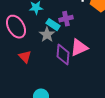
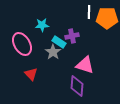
pink triangle: (79, 48) -> (85, 65), turned 42
purple diamond: (63, 55) -> (77, 86), moved

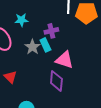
cyan rectangle: (59, 42) -> (45, 45), moved, turned 32
red triangle: (31, 74) -> (10, 77), moved

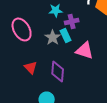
cyan star: (21, 20) -> (56, 10), moved
purple diamond: (56, 81) -> (58, 72), moved

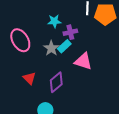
cyan rectangle: (66, 36) -> (64, 46), turned 72
purple diamond: (58, 72) -> (56, 82), turned 45

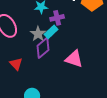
pink triangle: (83, 61) -> (74, 59), moved
purple diamond: (56, 82) -> (43, 48), moved

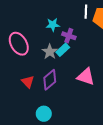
purple cross: (57, 18) -> (69, 36), turned 32
purple diamond: (43, 48) -> (50, 80), moved

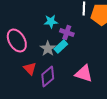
red triangle: (28, 82) -> (30, 68), moved

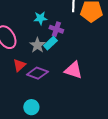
red triangle: (30, 68) -> (19, 65), turned 32
purple diamond: (48, 76) -> (37, 73), turned 60

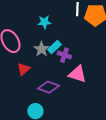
purple cross: (56, 29) -> (64, 55), moved
purple diamond: (37, 73) -> (48, 87), moved

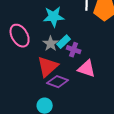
cyan star: (44, 22) -> (54, 17), size x1.5
red triangle: (23, 69) -> (48, 67), moved, size x1.6

